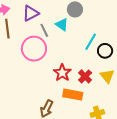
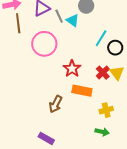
gray line: (44, 30) -> (59, 16), moved
red cross: (85, 76) -> (103, 73), moved

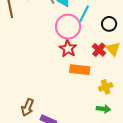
cyan line: (101, 38) -> (84, 14), moved
pink circle: (44, 44) -> (68, 27), moved
brown arrow: (56, 104) -> (27, 107), moved

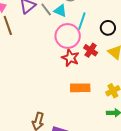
red cross: (99, 50) -> (91, 50), moved
orange rectangle: (80, 70) -> (80, 88), moved

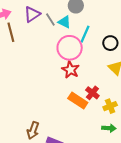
red cross: (91, 50) -> (92, 93), moved
orange rectangle: (80, 88) -> (78, 100), turned 30

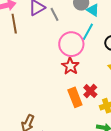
cyan triangle: (64, 22) -> (93, 10), moved
orange rectangle: (78, 100) -> (75, 97), turned 30

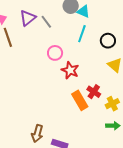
pink circle: (71, 44) -> (55, 53), moved, size x0.6

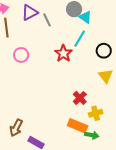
pink circle: (55, 53) -> (21, 55), moved
red star: (70, 70) -> (63, 53), moved
orange rectangle: (80, 100) -> (78, 126), moved, turned -48

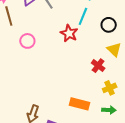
red cross: (80, 98) -> (98, 66), moved
orange rectangle: (78, 126) -> (79, 104), moved

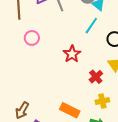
red star: (69, 33) -> (72, 54), moved

